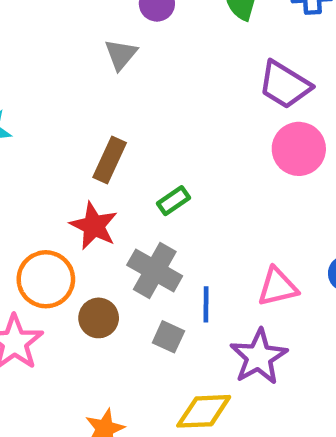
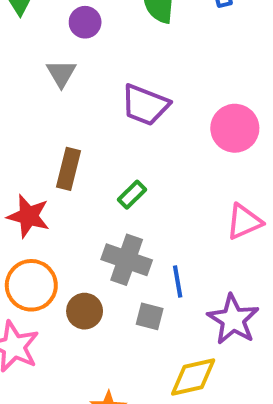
purple trapezoid: (285, 85) -> (145, 105), moved
red star: (94, 226) -> (28, 216), moved
pink triangle: (278, 287) -> (244, 222), moved

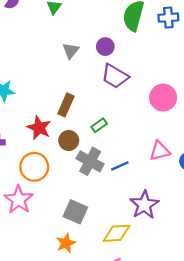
purple circle: (85, 22) -> (105, 47), moved
blue line: (178, 281) -> (120, 166), moved, turned 66
brown circle: (85, 311) -> (69, 141), moved
gray square: (150, 316) -> (75, 212), moved, size x1.5

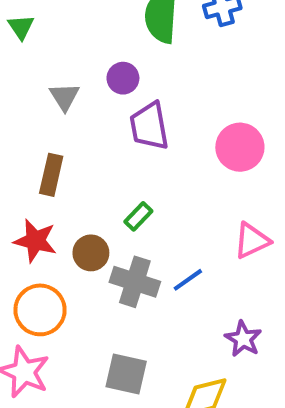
purple trapezoid: (115, 76) -> (149, 126), turned 60
brown rectangle: (66, 105) -> (51, 175), moved
purple star: (144, 205) -> (243, 339), size x0.7

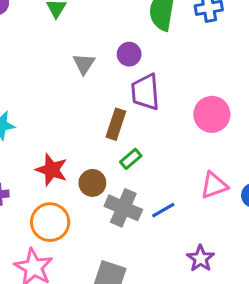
brown rectangle: (51, 175) -> (116, 124), moved

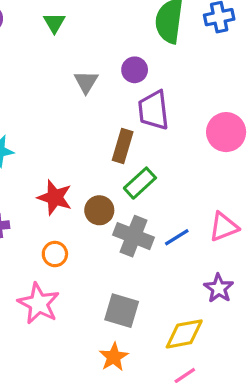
green rectangle: (131, 159) -> (140, 183), size x1.4
pink triangle: (214, 185) -> (224, 227), moved
orange circle: (50, 222) -> (55, 254), size x0.6

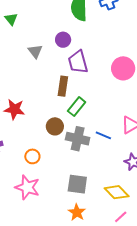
red star: (55, 197) -> (14, 109), moved
blue line: (177, 237) -> (103, 135), turned 63
yellow diamond: (184, 334) -> (117, 192), turned 65

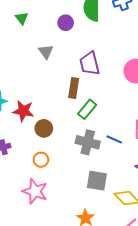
purple circle: (63, 40) -> (66, 23), moved
brown circle: (55, 126) -> (44, 128), moved
gray square: (77, 184) -> (97, 181), moved

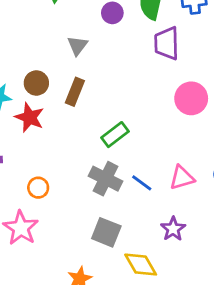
purple trapezoid: (90, 64) -> (167, 43), moved
brown rectangle: (74, 88) -> (75, 92), moved
brown circle: (44, 128) -> (36, 83), moved

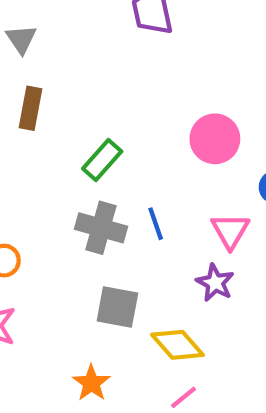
pink circle: (191, 98) -> (215, 139), moved
pink triangle: (182, 178) -> (230, 231), moved, turned -32
blue line: (142, 183) -> (156, 224), turned 45

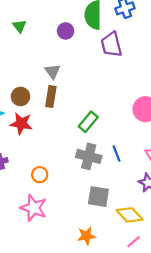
gray triangle: (21, 39) -> (53, 71), moved
orange star: (91, 383) -> (86, 236), turned 30

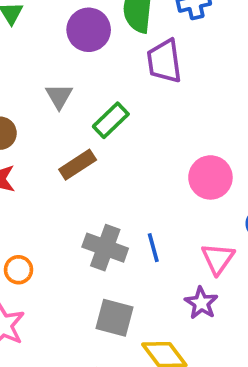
purple circle: (66, 31) -> (89, 30), size x1.5
brown rectangle: (51, 97) -> (78, 165), moved, turned 42
green rectangle: (88, 122) -> (111, 120), moved

